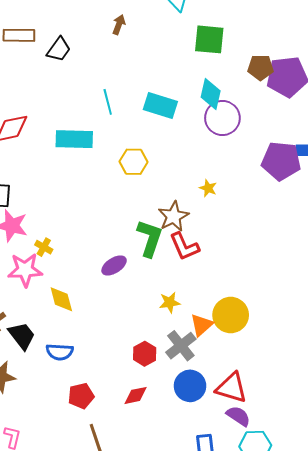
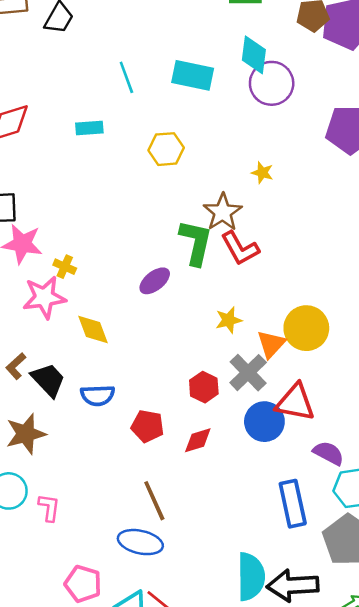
cyan rectangle: (74, 139) -> (89, 128), size x0.6
red triangle: (232, 388) -> (295, 402), moved
red pentagon: (81, 396) -> (147, 426), moved, turned 30

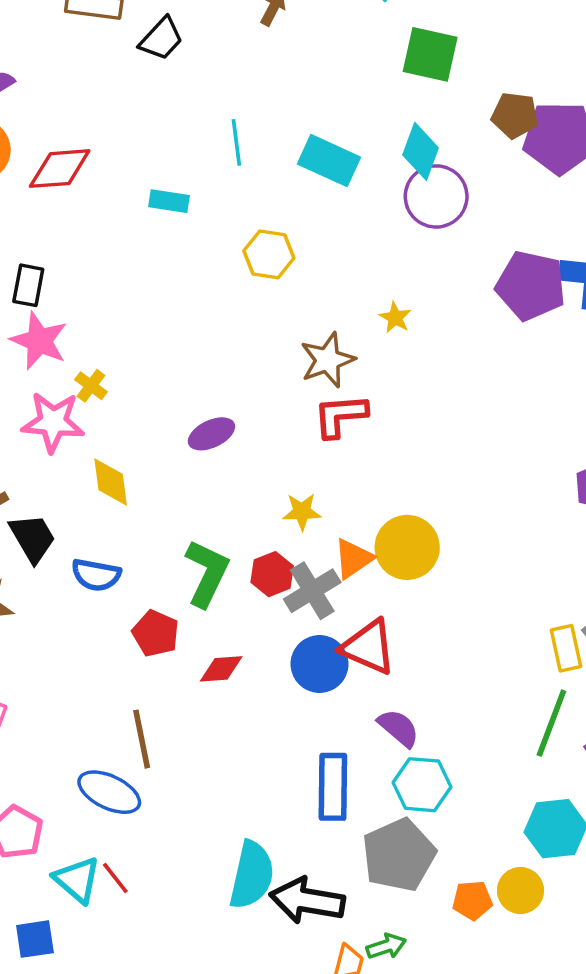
green L-shape: (196, 242) -> (207, 573), moved
red L-shape: (240, 248) -> (340, 416), turned 102
red hexagon: (204, 387) -> (272, 574), moved

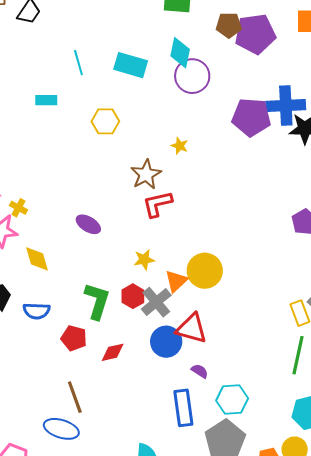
purple ellipse: (211, 434) -> (88, 224), turned 65
purple semicircle: (399, 728) -> (200, 371), moved, size x0.7

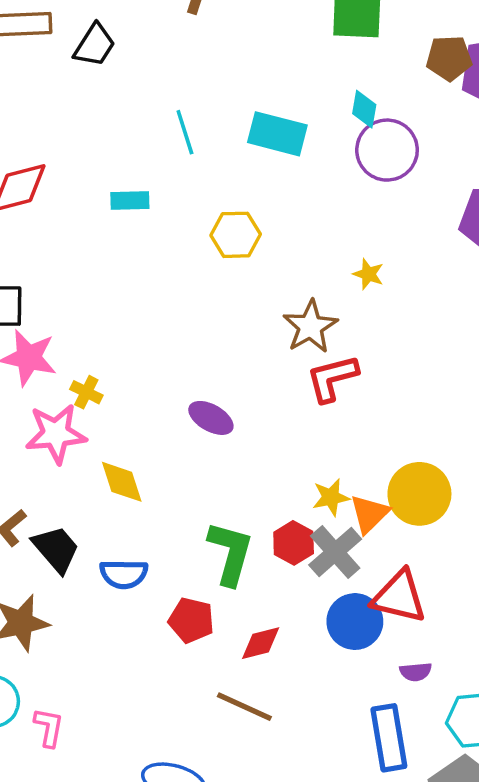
cyan diamond: (180, 53) -> (364, 109), size x0.7
yellow star: (144, 260) -> (331, 497), moved
purple semicircle: (200, 371) -> (416, 672), turned 144
brown line: (75, 397) -> (244, 707), moved, turned -44

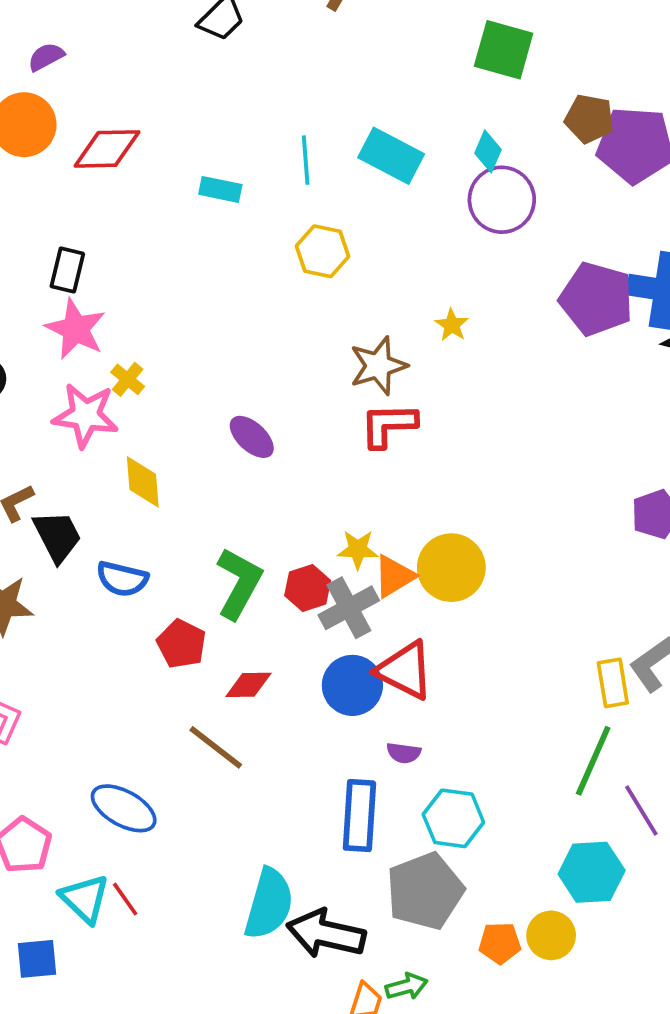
cyan line: (185, 132) -> (306, 160), moved

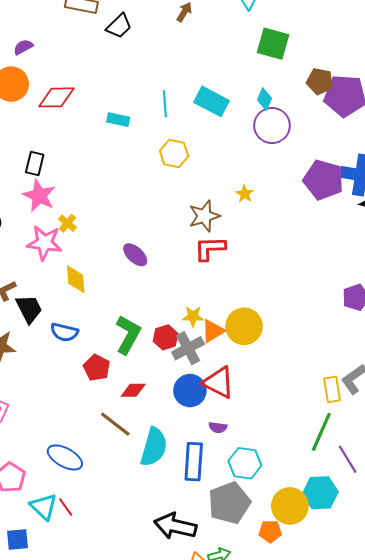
cyan semicircle: (269, 904) -> (154, 447), moved
yellow circle: (551, 935) -> (290, 506), moved, size x1.4

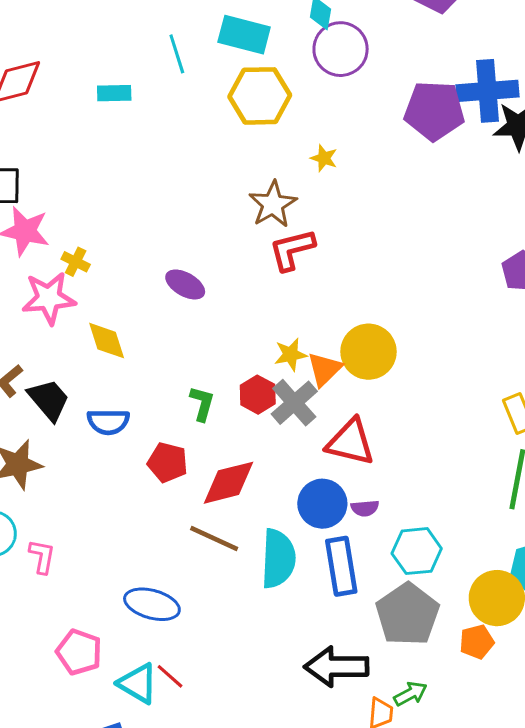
yellow hexagon: (174, 153) -> (260, 96), moved, size x1.4
green L-shape: (128, 335) -> (202, 404), size x0.6
red diamond: (133, 390) -> (229, 483), size x1.5
blue circle: (190, 391) -> (322, 504), moved

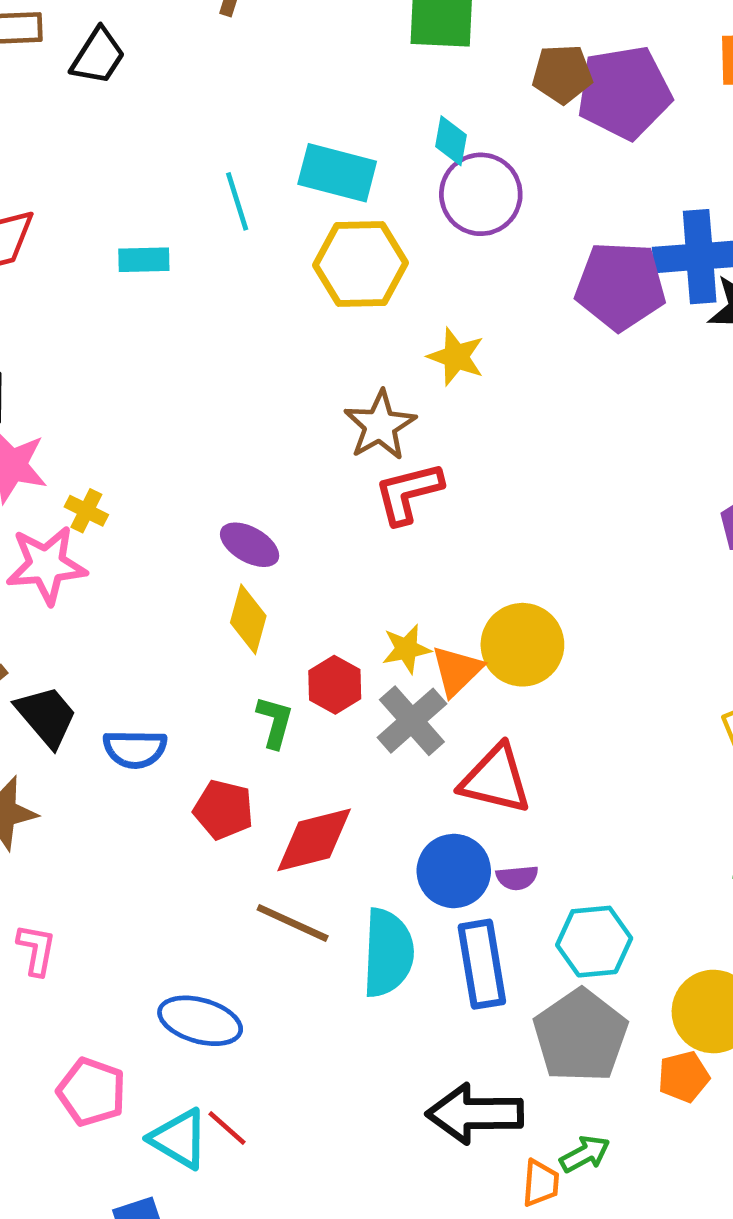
yellow star: (324, 158) -> (456, 357), size x1.4
yellow diamond: (107, 341) -> (248, 619), moved, turned 33
red hexagon: (258, 395) -> (335, 685), moved

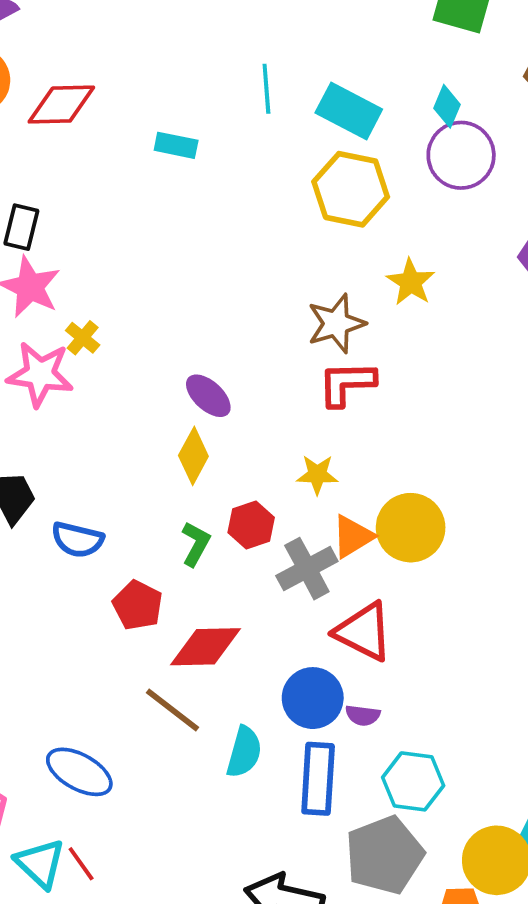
cyan line: (237, 201) -> (266, 89), moved
yellow star: (406, 649) -> (317, 475), moved
cyan semicircle: (388, 953) -> (244, 752), size x0.7

